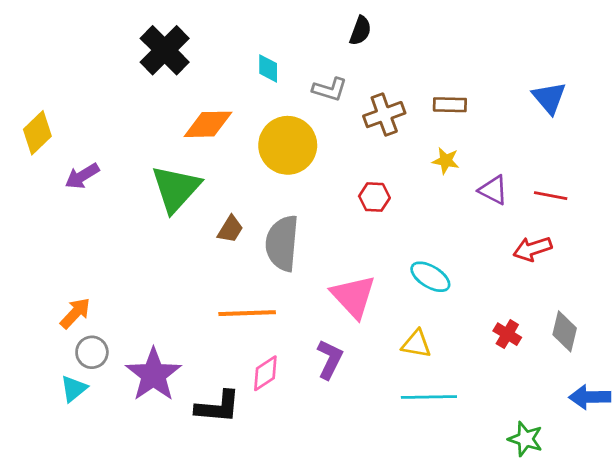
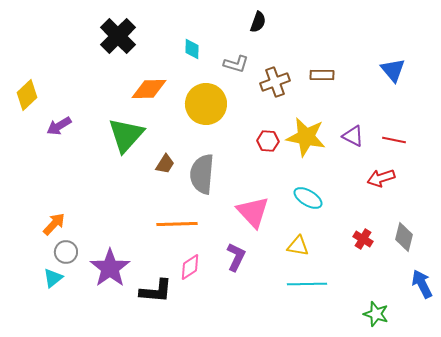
yellow star: (446, 161) -> (306, 137), moved, size x2.0
blue arrow: (590, 397) -> (422, 284), turned 64

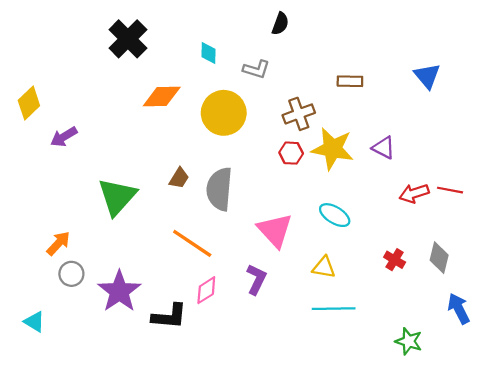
brown cross: (275, 82) -> (299, 114), moved
green triangle: (126, 135) -> (117, 197), moved
red line: (394, 140) -> (450, 190), moved
orange line: (177, 224) -> (192, 243), turned 36
cyan triangle: (53, 278) -> (34, 322), moved, turned -50

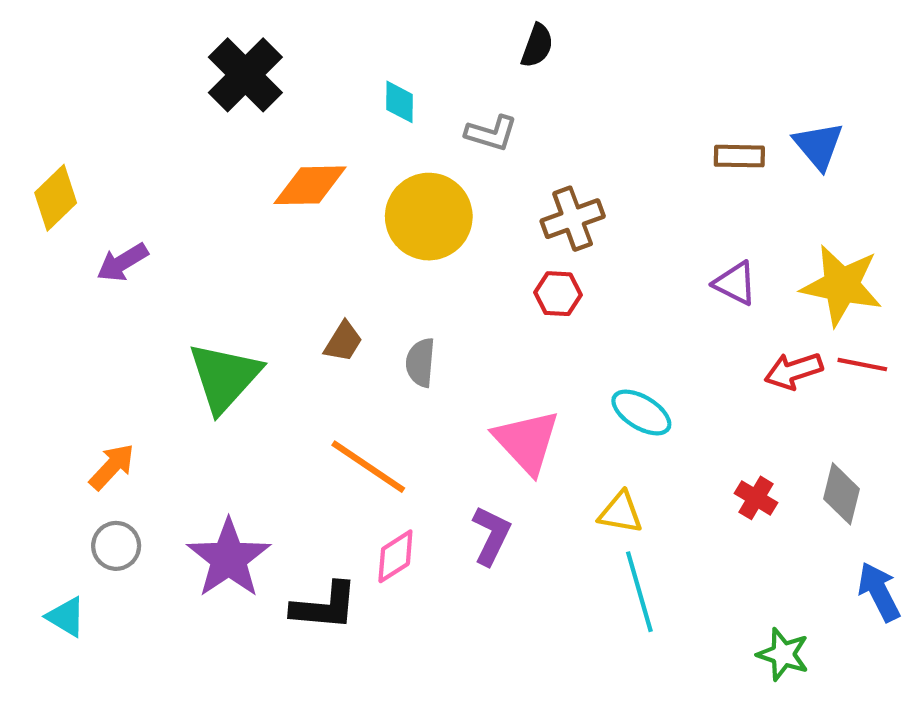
brown rectangle: (350, 81) -> (739, 156), moved
yellow star: (333, 149) -> (841, 285), moved
gray semicircle: (219, 189) -> (420, 362), size x0.6
gray circle: (71, 274) -> (116, 546), moved
cyan line: (334, 309) -> (639, 592), turned 75

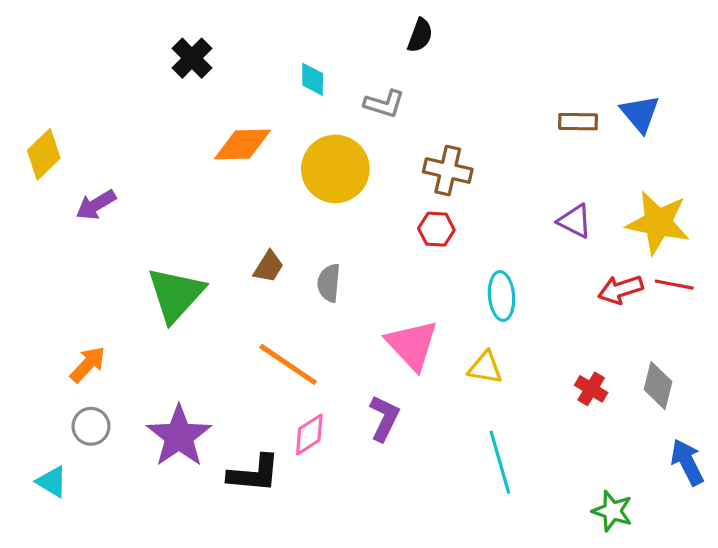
black cross: (245, 75) -> (192, 58), size x0.7
brown cross: (573, 219) -> (448, 171), turned 33
cyan ellipse: (641, 412) -> (502, 296), moved, turned 54
yellow triangle: (621, 513) -> (485, 368), moved

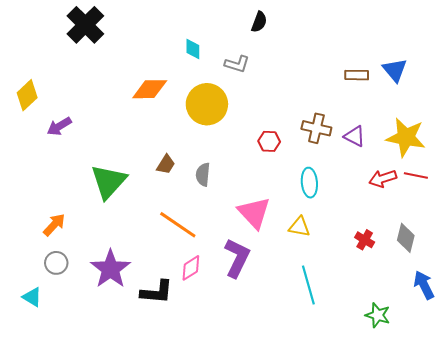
black cross: (192, 58) -> (85, 25), moved, size x1.5
brown cross: (448, 171) -> (316, 128), moved
purple L-shape: (384, 418) -> (237, 258), size x1.4

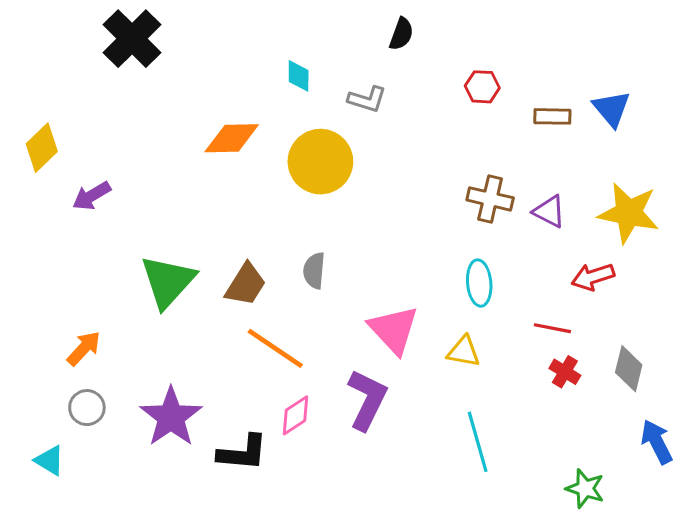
red hexagon: (269, 141) -> (482, 87), moved
brown trapezoid: (166, 164) -> (246, 285), moved, size x1.4
red line: (416, 176) -> (552, 328), moved

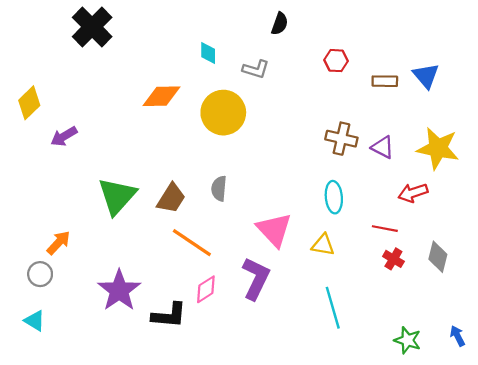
gray circle: (87, 408) -> (40, 274), moved
blue arrow: (657, 442) -> (457, 336), moved, size x0.7

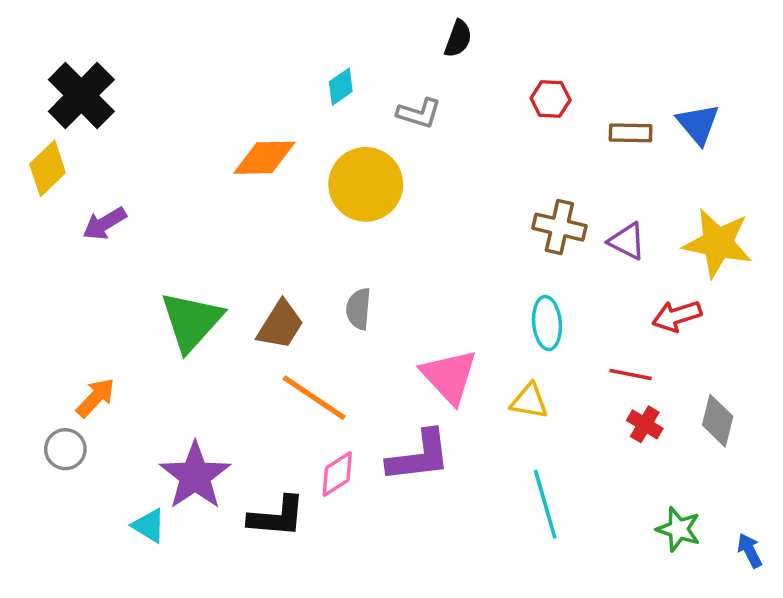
black cross: (92, 27) -> (81, 95), moved
cyan diamond: (208, 53) -> (341, 87), turned 55
purple L-shape: (256, 278) -> (419, 456), turned 57
cyan triangle: (35, 321) -> (149, 526), moved
green star: (408, 340) -> (679, 529), moved

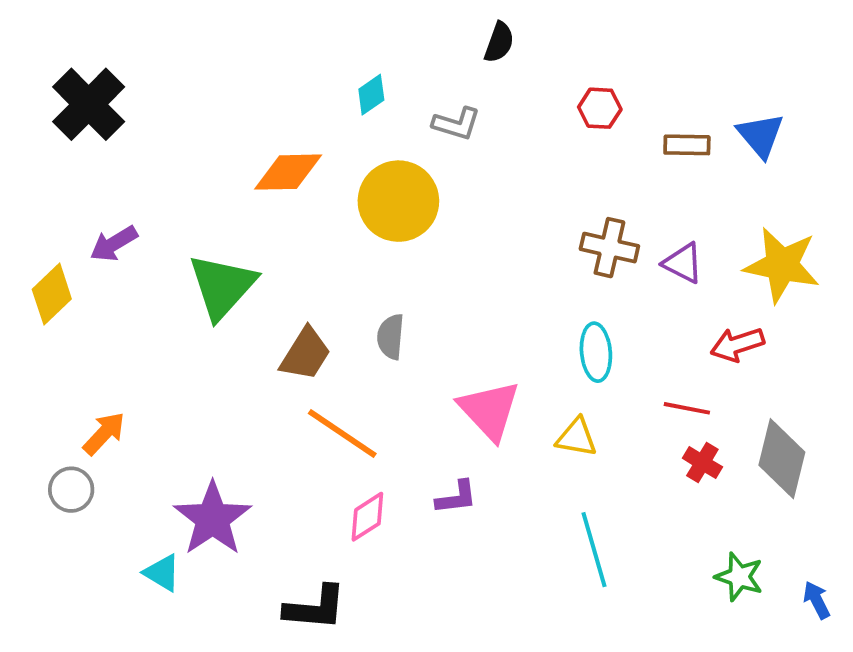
yellow diamond: (48, 168) -> (52, 294), moved
green triangle: (192, 321) -> (222, 286), moved
gray diamond: (718, 421) -> (782, 459), size x1.4
purple L-shape: (419, 456) -> (456, 497), size x0.6
black L-shape: (277, 517) -> (315, 608), moved

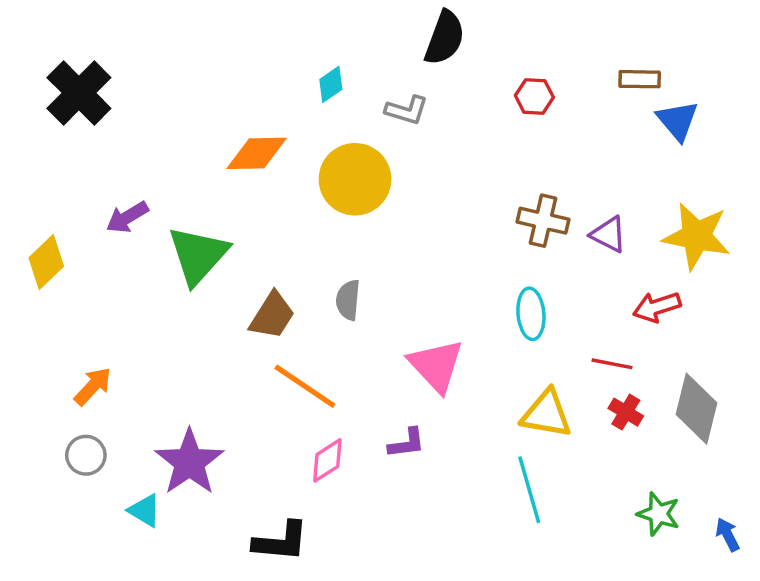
black semicircle: (499, 42) -> (445, 38), size x1.5
brown rectangle: (687, 145) -> (640, 79), moved
purple arrow: (114, 244) -> (127, 217), moved
yellow triangle: (577, 437) -> (546, 414), moved, size x1.4
gray circle: (71, 490) -> (86, 455), moved

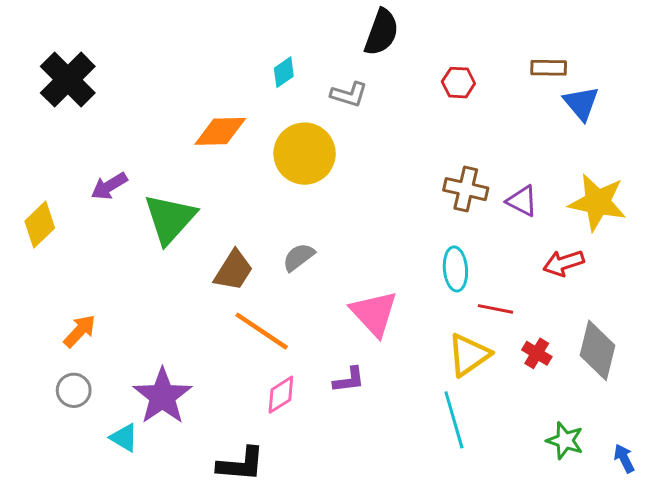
gray semicircle: (348, 300) -> (299, 257), turned 48
red line: (612, 364) -> (495, 309), moved
yellow triangle: (546, 414) -> (469, 355), turned -45

